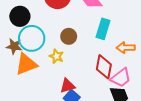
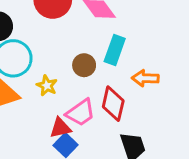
brown circle: (69, 36) -> (84, 65), moved
pink trapezoid: (121, 78) -> (81, 113), moved

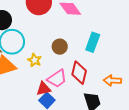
cyan rectangle: (115, 50) -> (93, 42), moved
orange arrow: (145, 78) -> (112, 80), moved

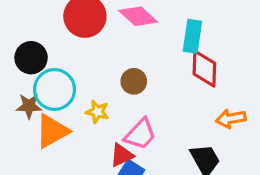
cyan rectangle: (93, 42) -> (192, 36), moved
red diamond: (79, 73) -> (204, 69), moved

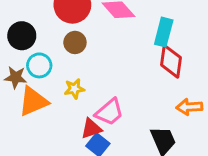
brown circle: (134, 81) -> (75, 42), moved
cyan circle: (55, 89) -> (39, 65), size x0.7
yellow star: (97, 112) -> (74, 89), turned -30

